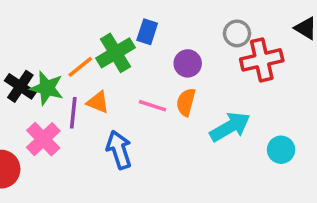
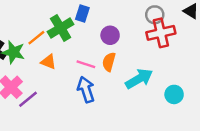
gray circle: (237, 33) -> (155, 15), moved
purple line: (73, 113) -> (28, 99), moved, turned 45
blue arrow: (119, 150) -> (86, 90), moved

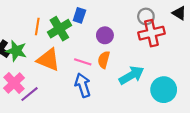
orange line: (36, 38) -> (37, 26), moved, turned -42
orange triangle: (49, 62) -> (48, 60), size x1.6
cyan circle: (174, 94) -> (164, 90), size x1.5

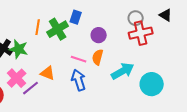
orange triangle: (48, 60) -> (48, 73), moved, size x0.7

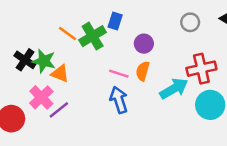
orange line: (38, 27) -> (68, 34), turned -63
red cross: (141, 33) -> (201, 69), moved
orange triangle: (48, 73) -> (60, 74), moved

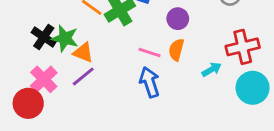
cyan arrow: (174, 89) -> (212, 69), size x0.6
pink cross: (41, 97) -> (44, 79), moved
purple line: (59, 110) -> (83, 77), moved

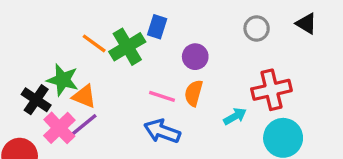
black cross: (44, 37) -> (36, 100), moved
pink cross: (44, 79) -> (59, 128), moved
blue arrow: (150, 82) -> (162, 131), turned -52

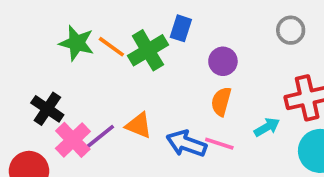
green star: (63, 80) -> (77, 43), moved
orange triangle: (84, 96) -> (139, 125), moved
pink line: (162, 96) -> (219, 144), moved

